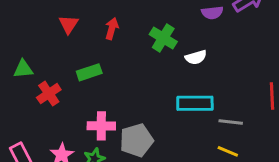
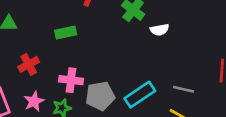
red cross: (49, 94) -> (29, 64), moved
cyan rectangle: (195, 103) -> (140, 95), moved, turned -40

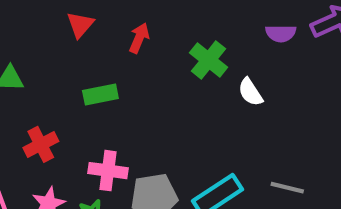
white semicircle: (160, 30) -> (250, 92), turned 66

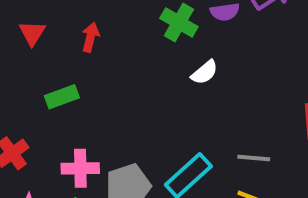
green cross: (209, 60) -> (179, 22), moved
white semicircle: (250, 92) -> (205, 72), turned -88

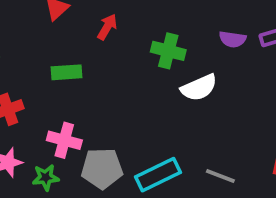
green cross: (179, 22) -> (168, 51), moved, turned -32
white semicircle: (205, 72) -> (199, 88), size x1.4

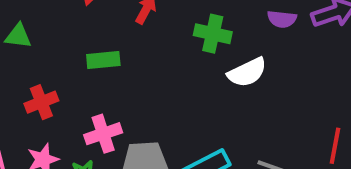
pink cross: (64, 140) -> (103, 134), turned -32

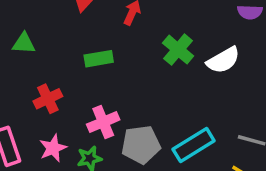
green cross: (213, 34) -> (178, 50), moved, turned 32

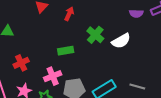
green rectangle: (99, 59) -> (66, 51), moved

